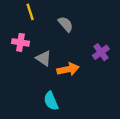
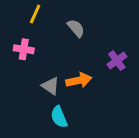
yellow line: (30, 12) -> (35, 14), turned 42
gray triangle: (44, 58) -> (51, 86), moved

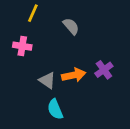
purple cross: (117, 61) -> (104, 70), moved

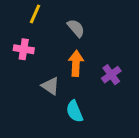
orange arrow: (74, 75) -> (76, 63), moved, turned -75
cyan semicircle: (55, 109) -> (75, 111), moved

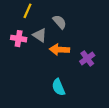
orange arrow: (76, 63) -> (60, 50), turned -90
gray triangle: (51, 86) -> (40, 35), moved

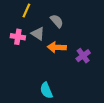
cyan semicircle: (58, 87) -> (46, 90), moved

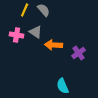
gray semicircle: (57, 21) -> (44, 10), moved
cyan semicircle: (46, 90) -> (63, 86), moved

